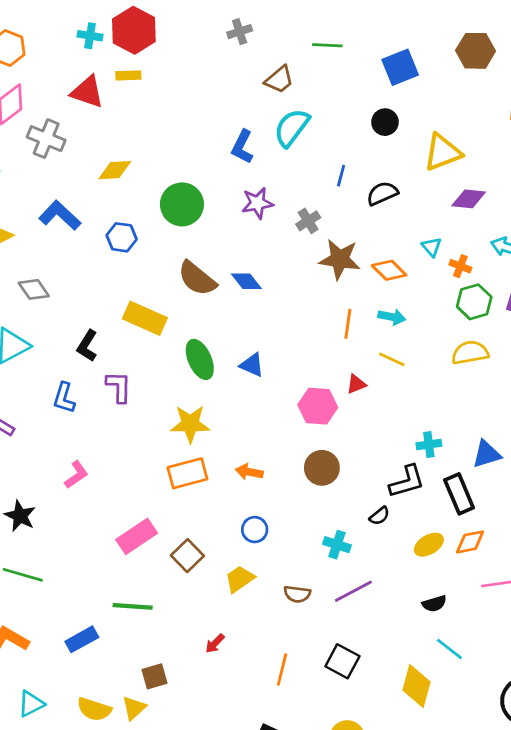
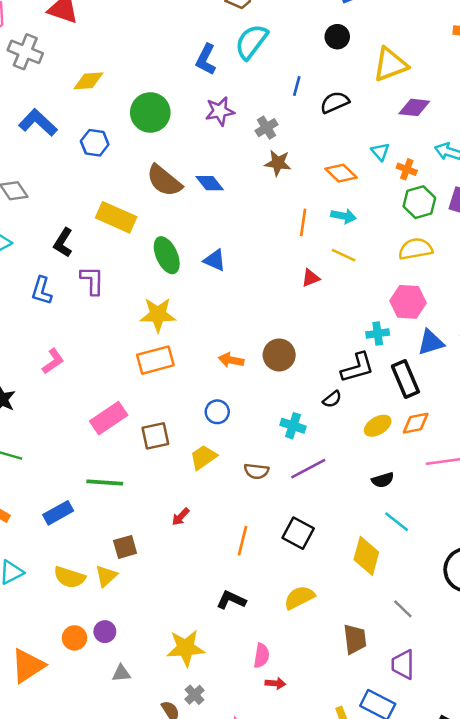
brown star: (340, 259) -> (278, 163), moved, size x0.7
pink hexagon: (318, 406) -> (408, 302), moved
orange arrow: (249, 472) -> (231, 360), moved
brown square: (187, 556) -> (155, 436), turned 32

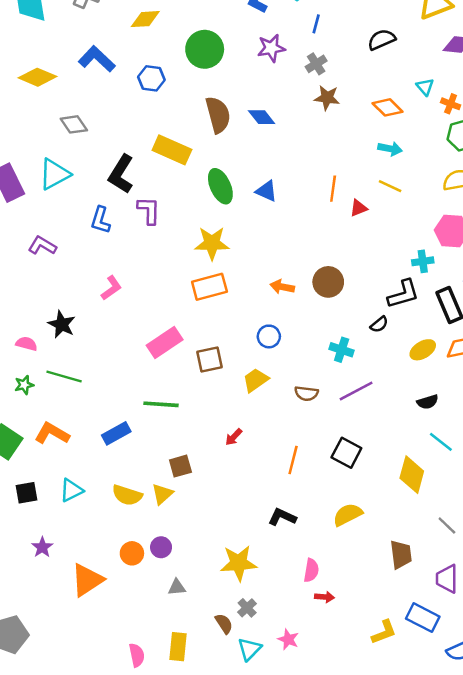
blue line: (297, 86) -> (316, 24), moved
brown semicircle: (164, 181) -> (218, 115), turned -144
orange line: (303, 222) -> (333, 189), moved
black L-shape: (63, 243) -> (121, 174), size x1.4

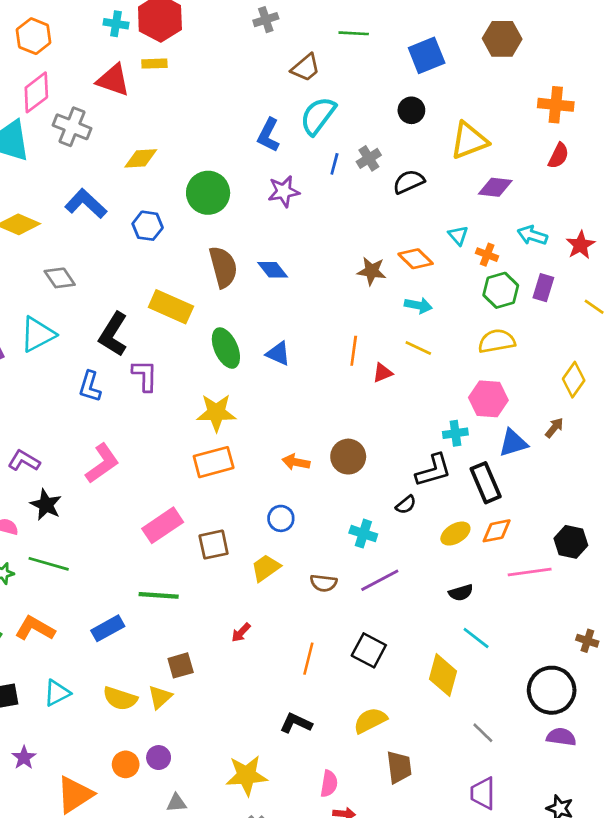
gray cross: (316, 64) -> (369, 158), moved
brown star: (327, 98) -> (372, 271), moved
purple L-shape: (42, 246) -> (24, 461), moved
pink L-shape: (111, 288) -> (102, 463), size x1.4
brown trapezoid: (401, 555) -> (399, 767), moved

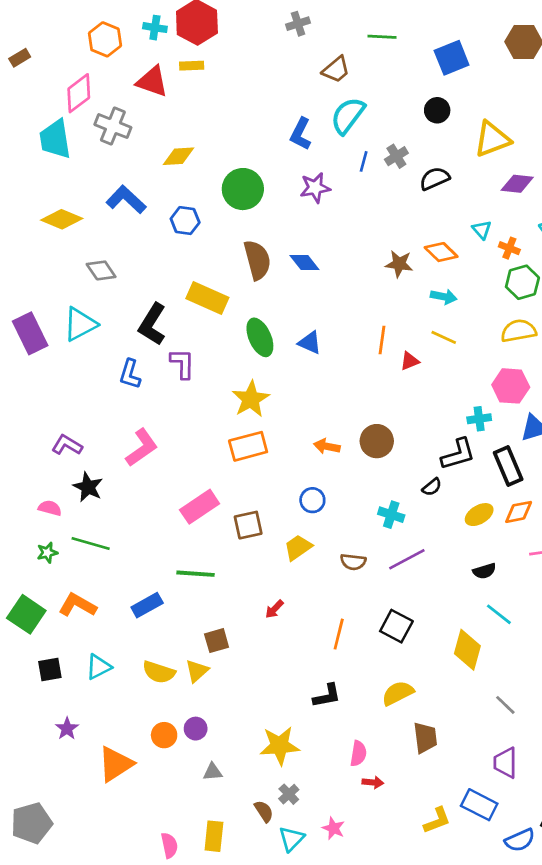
orange hexagon: (34, 36) -> (105, 39), moved
yellow star: (216, 413) -> (251, 399), turned -30
black L-shape: (296, 723) -> (327, 696), turned 144

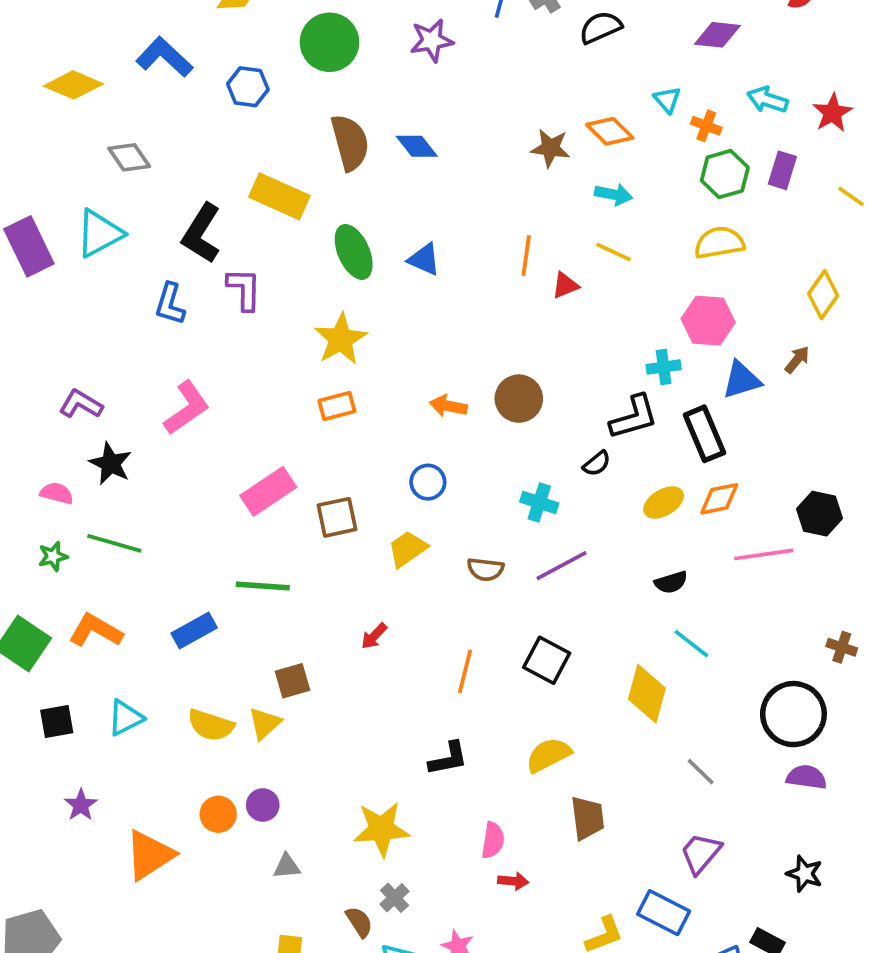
orange rectangle: (248, 446) -> (337, 406), size x0.7
purple trapezoid: (505, 763) -> (701, 853), turned 40

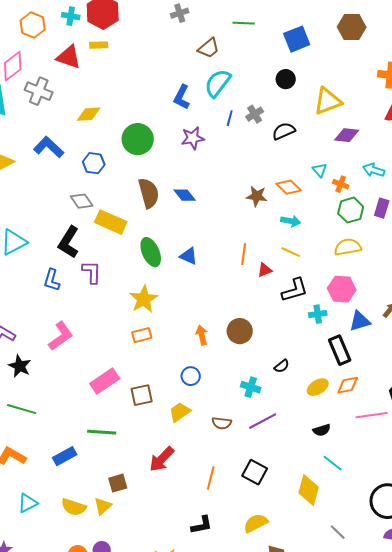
gray diamond: (129, 157) -> (82, 201), moved
orange arrow: (448, 406) -> (202, 335), turned 66
black L-shape: (634, 417) -> (295, 290), moved
red arrow: (374, 636) -> (162, 459), size x1.8

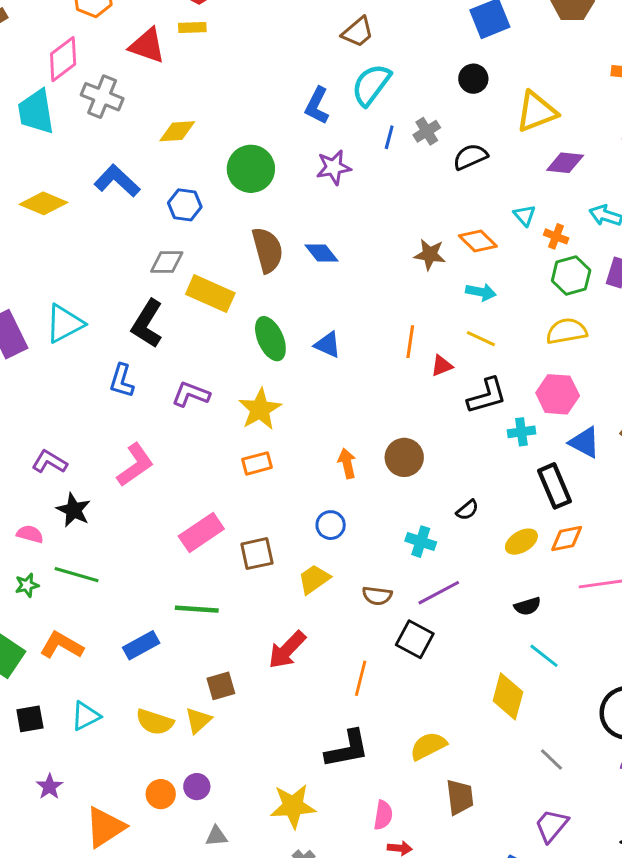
gray diamond: (82, 201) -> (167, 262), turned -55
purple L-shape: (92, 272) -> (191, 394), moved, turned -70
blue triangle: (360, 321) -> (585, 442), turned 45
black square: (255, 472) -> (415, 639), moved
black L-shape: (202, 525) -> (347, 749), size x1.4

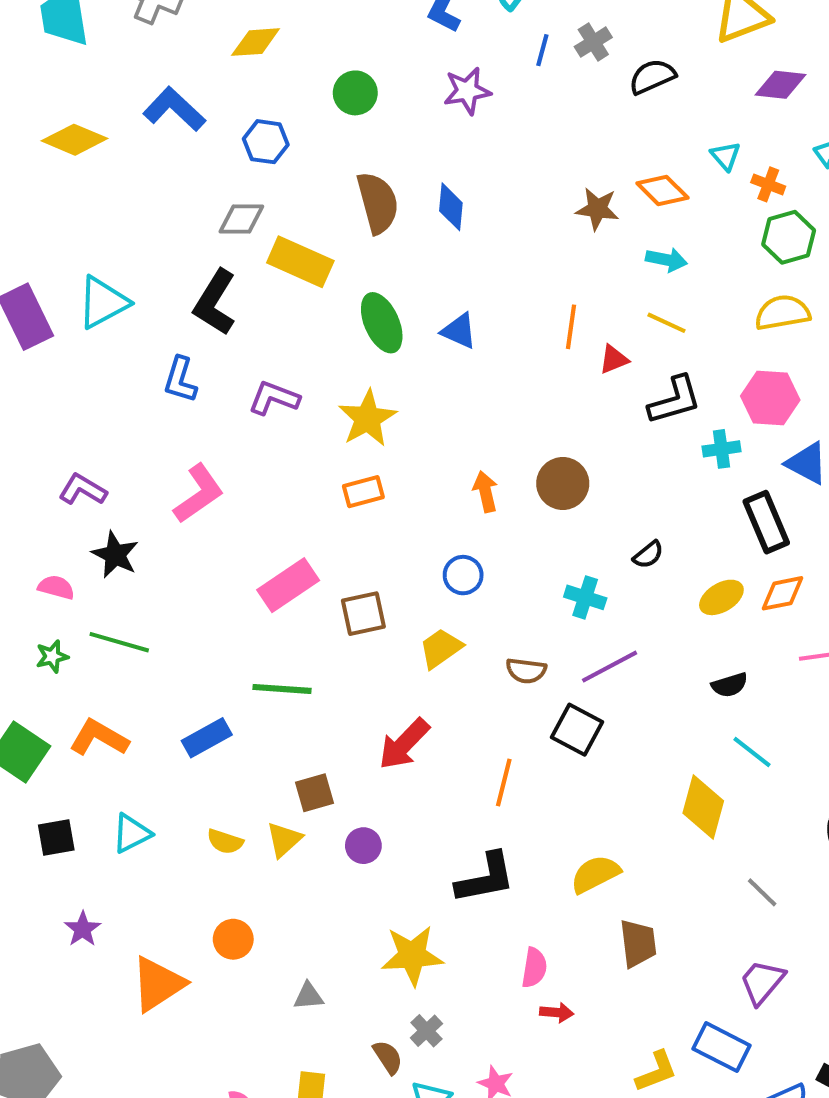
green circle: (251, 169) -> (355, 93), size x0.7
blue diamond: (322, 253) -> (451, 207), turned 44
yellow semicircle: (155, 722) -> (225, 842), size x0.7
purple circle: (197, 787) -> (363, 846), moved

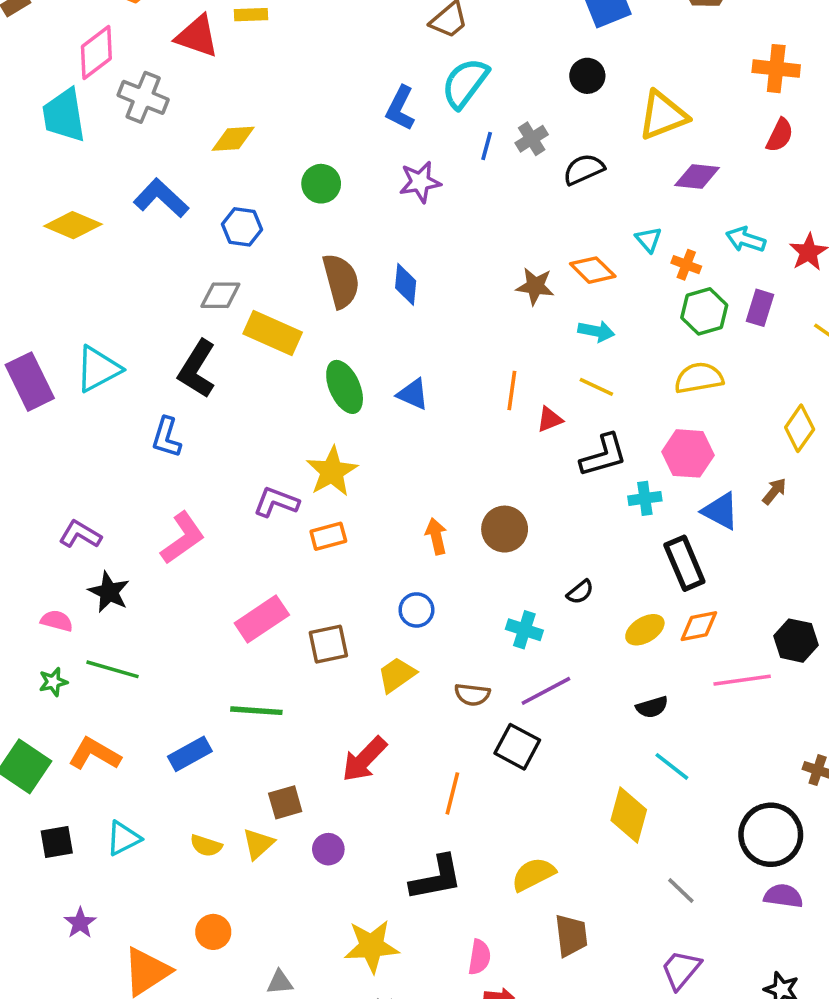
purple L-shape: (274, 398) -> (276, 502), moved

